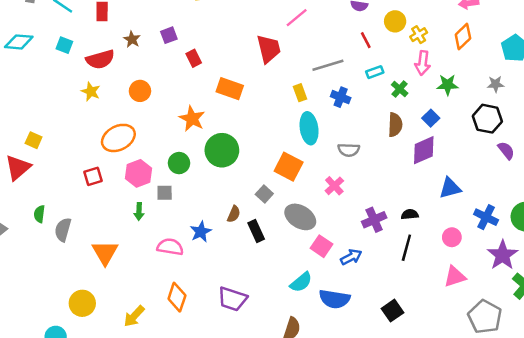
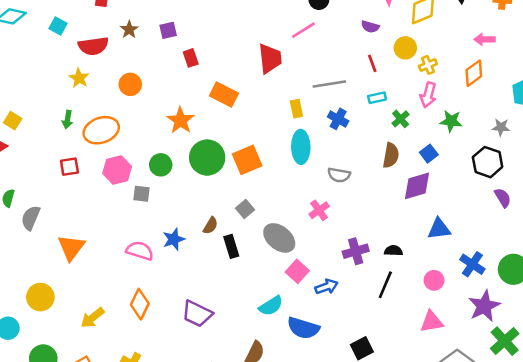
orange square: (289, 167) -> (247, 160), moved, turned 32
green arrow: (139, 212) -> (67, 120), moved

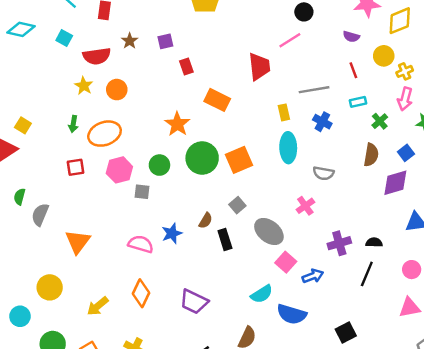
orange circle: (130, 84) -> (117, 90), moved

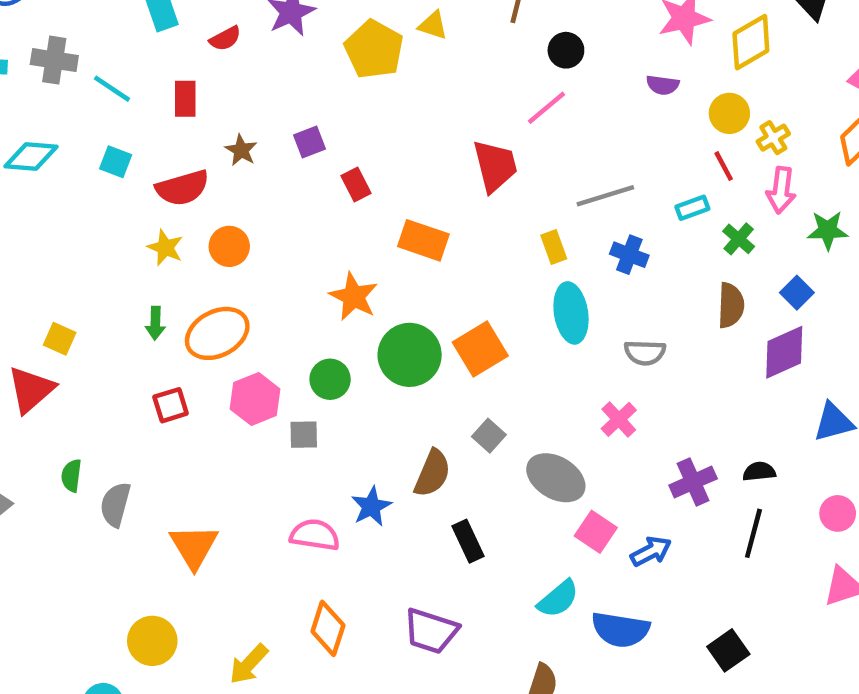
red line: (353, 70) -> (724, 166), moved
brown semicircle: (206, 221) -> (432, 473), size x1.5
black rectangle: (225, 240) -> (468, 541), moved

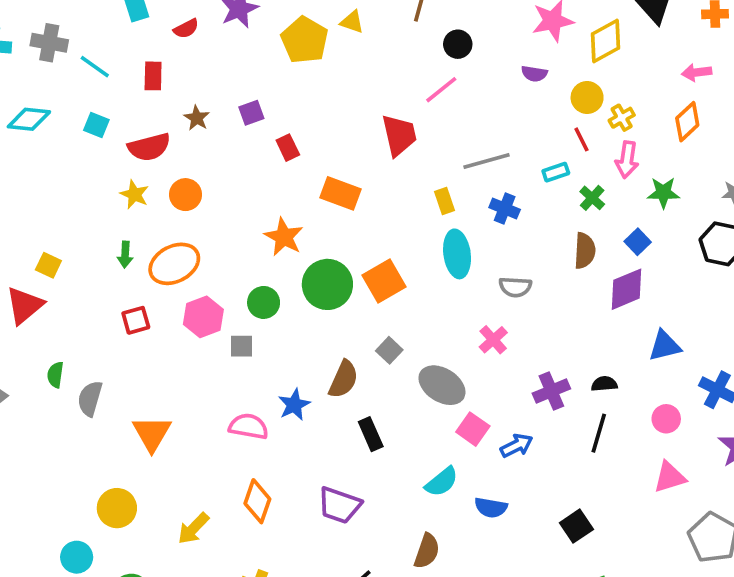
blue semicircle: (621, 630) -> (491, 508), size x0.7

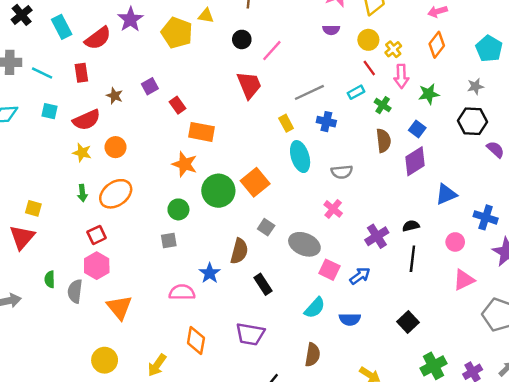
red semicircle: (186, 29) -> (98, 38), size x1.6
black circle: (458, 44) -> (242, 39), moved
orange rectangle: (341, 193) -> (202, 132), moved
pink hexagon: (203, 317) -> (97, 266), moved

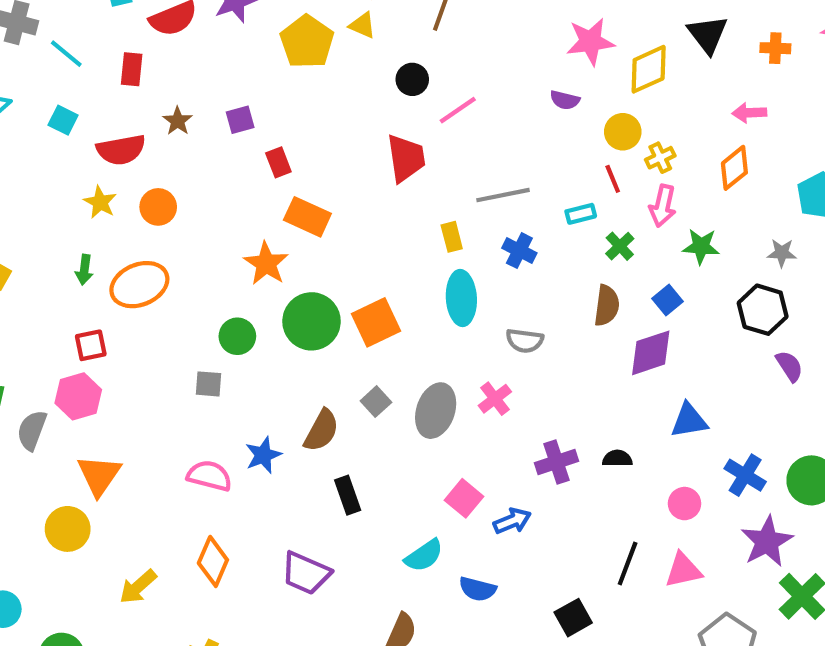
gray ellipse: (304, 244) -> (436, 411), moved, turned 72
black line: (412, 259) -> (628, 564), moved
yellow circle: (105, 360) -> (68, 529), moved

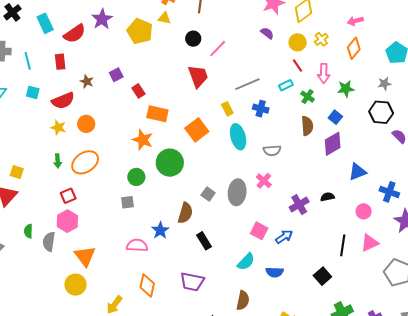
cyan line: (66, 54) -> (28, 61), turned 48
purple semicircle: (565, 100) -> (267, 33), turned -144
yellow cross: (660, 158) -> (321, 39), moved
orange square: (376, 322) -> (197, 130), moved

